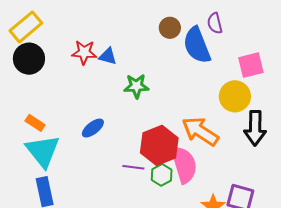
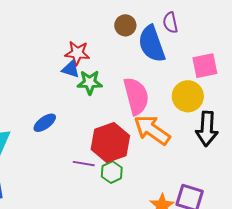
red star: (84, 52) -> (77, 53), moved
blue triangle: (108, 56) -> (71, 69), moved
pink semicircle: (184, 165) -> (136, 96), moved

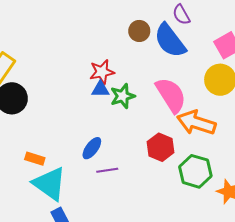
red hexagon: (110, 143) -> (160, 147), size x0.7
purple line: (84, 164) -> (107, 170), moved
green hexagon: (112, 172) -> (195, 171), moved, size x1.5

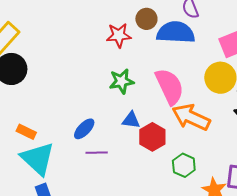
blue semicircle: (170, 41) -> (176, 32), turned 123
red star: (102, 72) -> (119, 35), moved
blue triangle: (100, 89) -> (131, 120), moved
green hexagon: (195, 171) -> (184, 165), size x0.7

